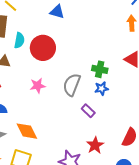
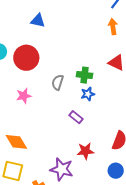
gray semicircle: (72, 85) -> (58, 82), moved, size x0.7
red star: (95, 145) -> (85, 151), turned 30

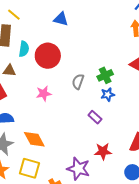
green cross: (85, 75) -> (105, 75), turned -35

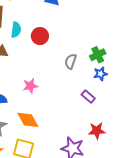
red circle: (48, 56) -> (40, 36), size x0.7
pink star: (44, 94) -> (30, 86), moved

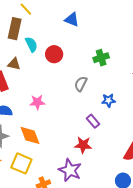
cyan semicircle: (16, 30) -> (31, 44), turned -42
green cross: (98, 55) -> (101, 58), moved
red star: (97, 131) -> (83, 145), moved

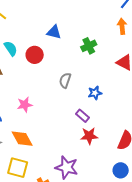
blue triangle: (72, 20) -> (54, 32), moved
green cross: (101, 58) -> (89, 46), moved
red star: (83, 145) -> (89, 136), moved

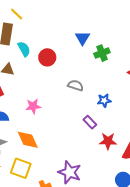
blue triangle: (54, 32) -> (82, 38), moved, turned 42
gray semicircle: (65, 80) -> (76, 85), turned 84
red star: (89, 136) -> (108, 141), moved

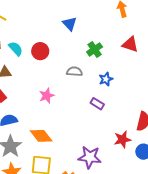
green cross: (102, 53) -> (95, 49), moved
pink star: (33, 106) -> (47, 96), moved
red star: (108, 141) -> (123, 139), moved

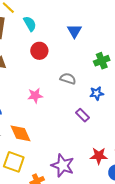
cyan semicircle: (16, 49) -> (30, 24), moved
green cross: (95, 49) -> (102, 61), moved

